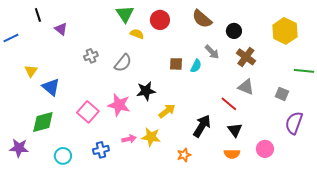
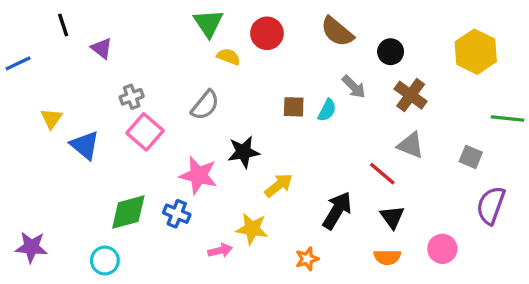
gray cross: (91, 56) -> (132, 97), moved
pink square: (88, 112) -> (145, 132), moved
green diamond: (43, 122) -> (128, 212), moved
pink arrow: (129, 139) -> (220, 250), moved
blue cross: (101, 150) -> (177, 214), moved, turned 35

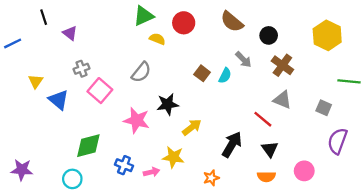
green triangle: (208, 23) -> (143, 16), turned 40
gray cross: (132, 97) -> (82, 69), moved
brown square: (294, 107) -> (202, 73), turned 35
blue cross: (177, 214) -> (124, 165), moved

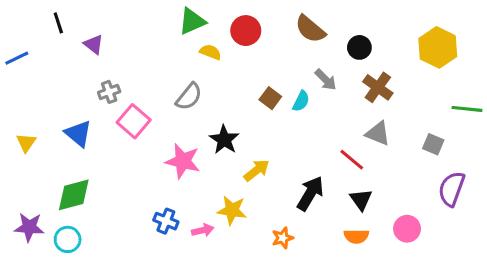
yellow triangle: (36, 81) -> (26, 143), moved
black star: (168, 104) -> (224, 140), turned -30
green diamond: (88, 146) -> (74, 195), moved
cyan circle: (72, 179) -> (68, 239), moved

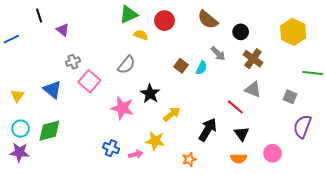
cyan circle: (68, 239) -> (20, 129), moved

